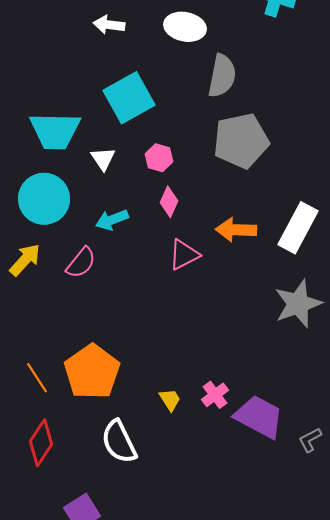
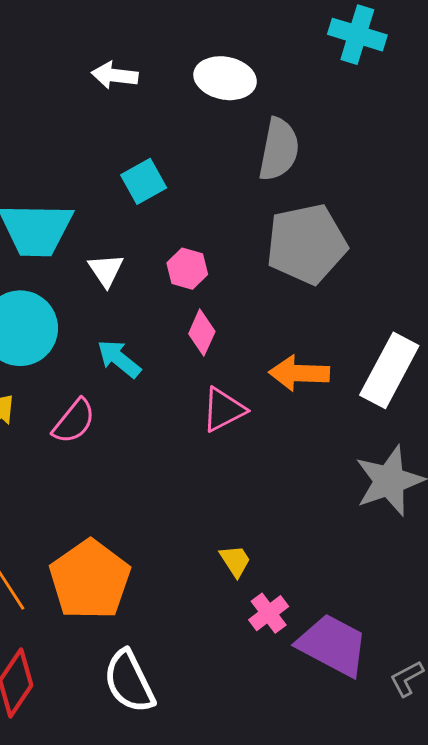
cyan square: (129, 98) -> (144, 181), size x0.6
cyan arrow: (112, 220) -> (119, 359), turned 60
yellow trapezoid: (170, 400) -> (235, 561), moved

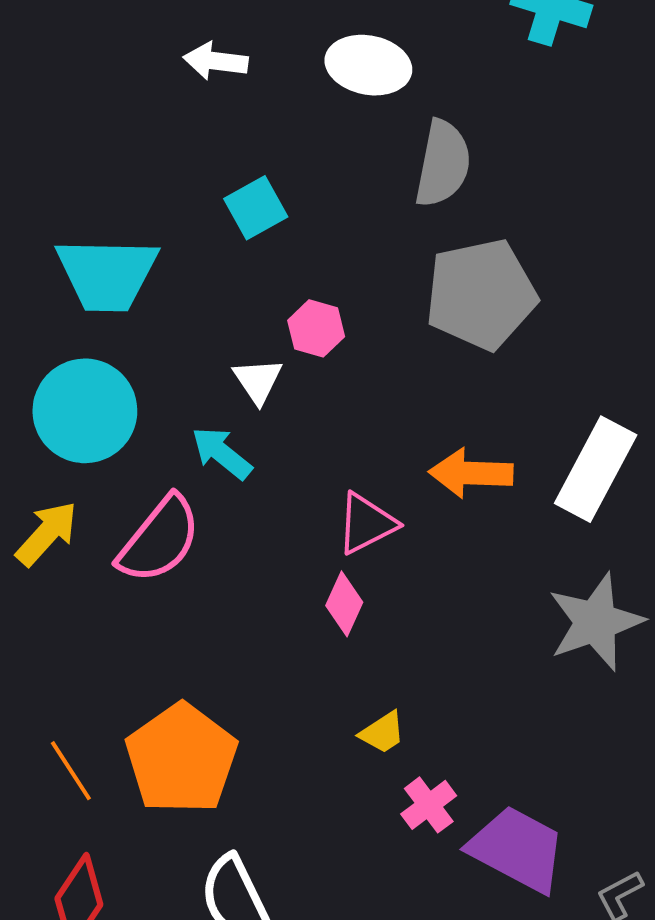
white triangle: (106, 270) -> (258, 381), moved
pink diamond: (202, 333) -> (344, 604), moved
pink semicircle: (74, 421) -> (159, 540), size x1.4
yellow trapezoid: (235, 561) -> (382, 733), turned 90

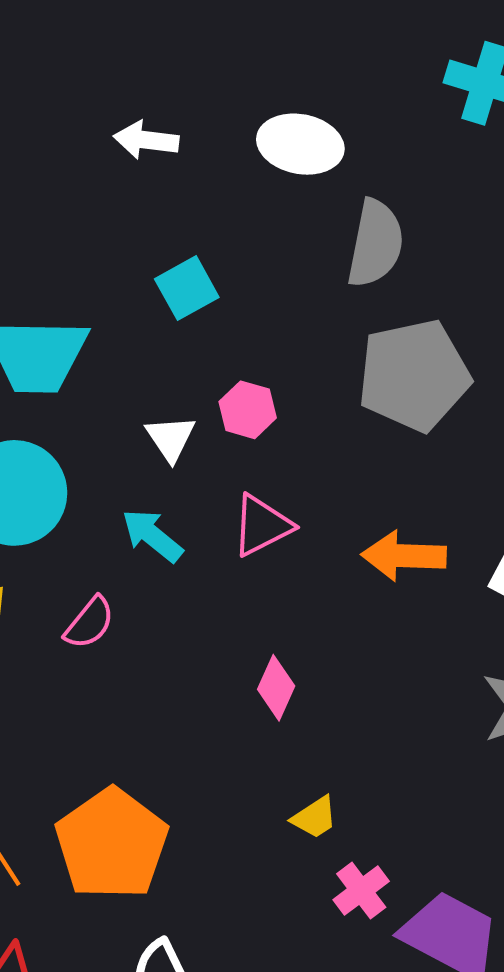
white triangle: (258, 381) -> (171, 438), moved
pink triangle: (366, 523) -> (262, 525), moved
pink semicircle: (159, 540) -> (89, 623), size x0.6

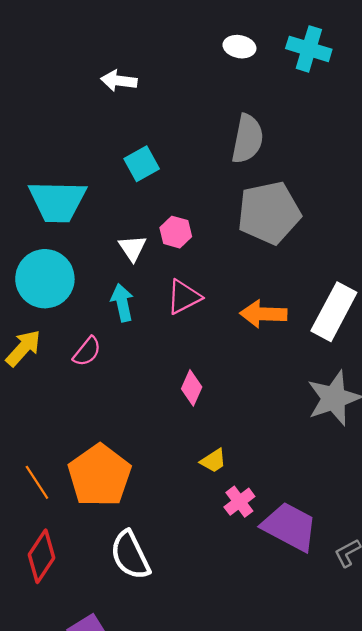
white ellipse: (300, 144) -> (239, 47), moved, size x0.7
cyan arrow: (152, 536) -> (122, 303), turned 39

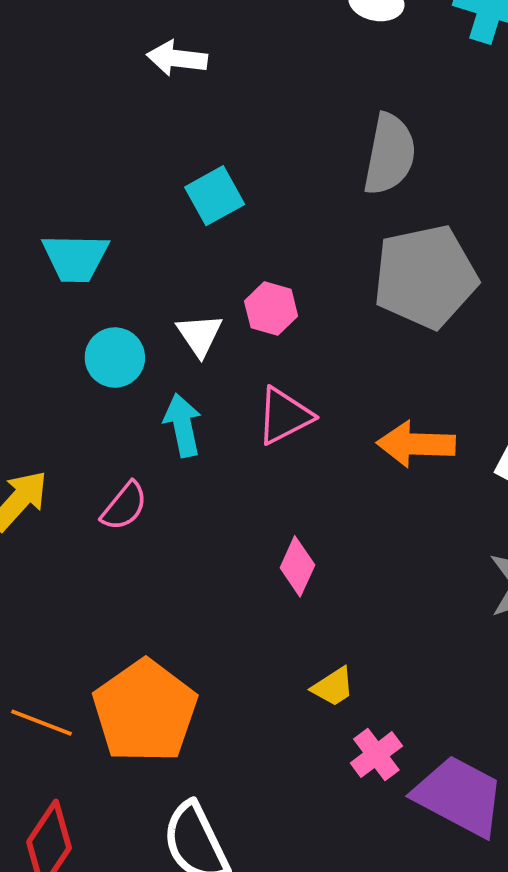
cyan trapezoid: (57, 201) -> (75, 258), size x0.7
cyan circle: (45, 279) -> (115, 358), moved, size x0.6
orange line: (37, 482) -> (42, 723), turned -36

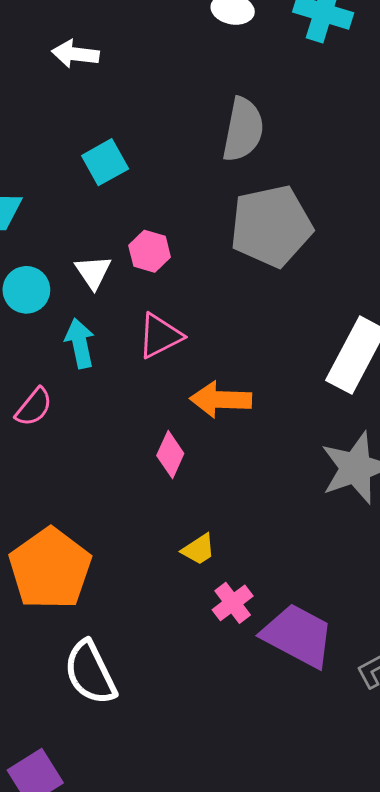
orange arrow: (416, 444) -> (221, 400), moved

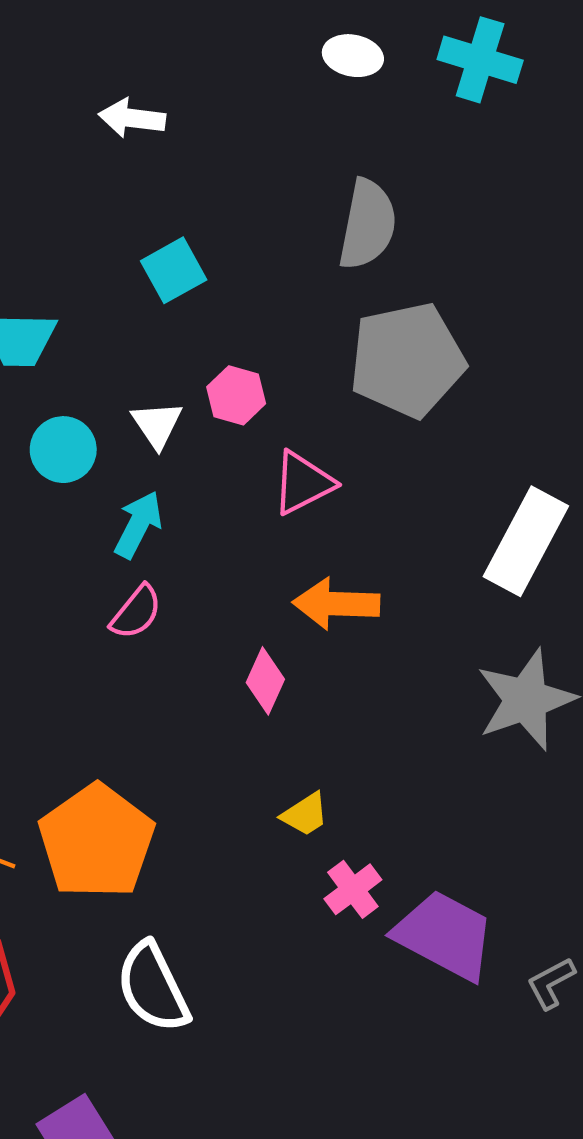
pink triangle: (160, 336) -> (303, 483), moved
cyan arrow: (80, 343) -> (138, 525), turned 39
pink semicircle: (34, 407) -> (136, 612), moved

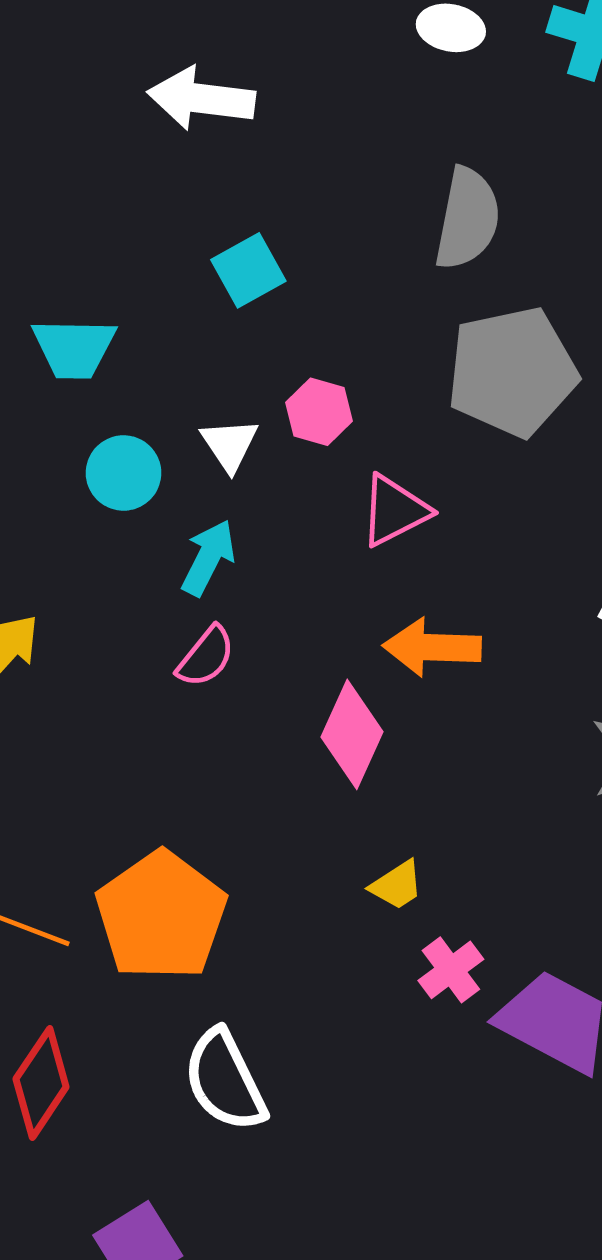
white arrow: (132, 118) -> (201, 99), size x1.4
pink diamond: (265, 681) -> (352, 734), size x1.4

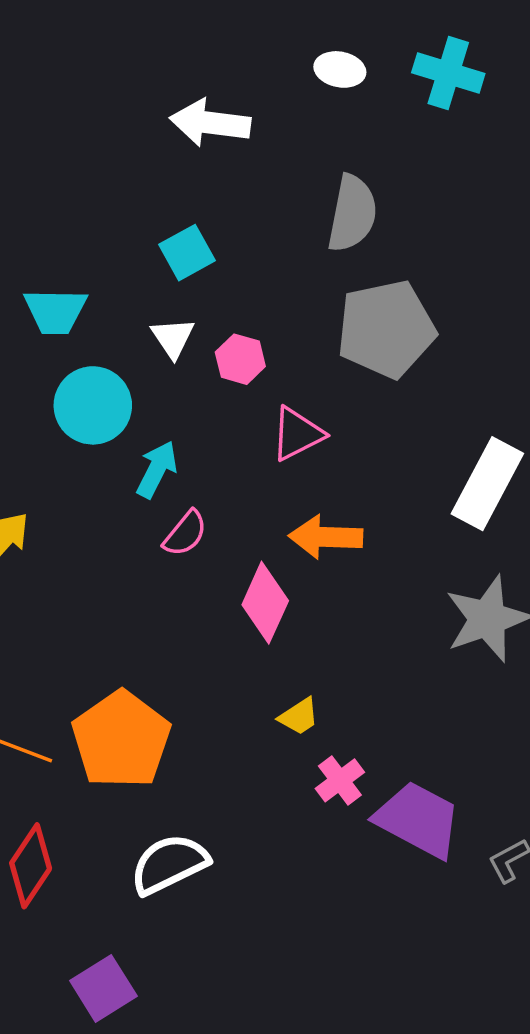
white arrow: (201, 99) -> (210, 123), moved
white triangle: (230, 445) -> (173, 338), moved
cyan circle: (124, 473) -> (93, 405), size x1.4
pink semicircle: (206, 657) -> (185, 533), moved
white semicircle: (225, 1081) -> (169, 864), turned 90

